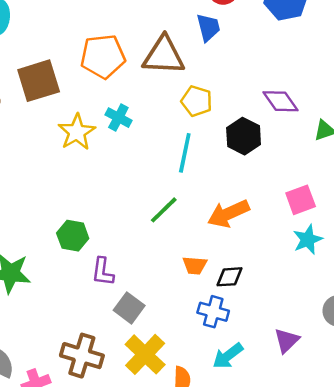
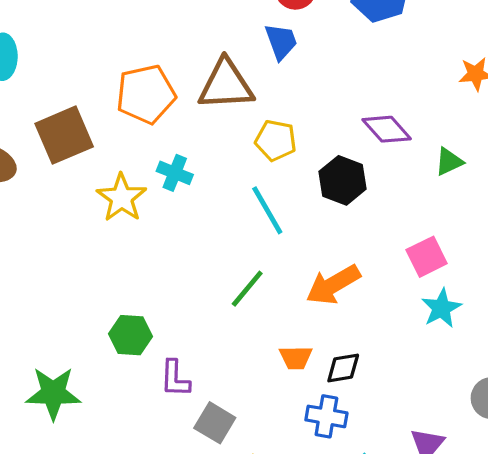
cyan line: (185, 153) -> (267, 210), turned -36

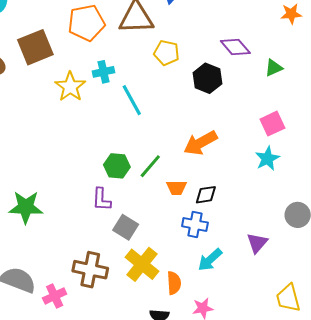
cyan cross: (175, 173) -> (103, 72), turned -35
cyan line: (267, 210) -> (132, 100), moved
pink square: (427, 257) -> (272, 124), moved
green line: (247, 289) -> (150, 166), moved
green hexagon: (131, 335) -> (117, 166), moved

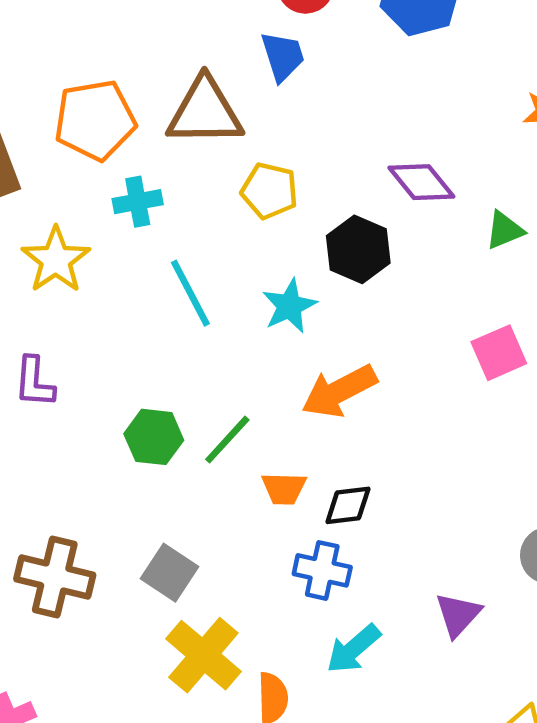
cyan cross: (103, 72) -> (138, 202), moved
cyan star: (267, 159) -> (289, 306), moved
purple L-shape: (101, 199) -> (34, 382), moved
brown cross: (90, 270) -> (55, 577), moved

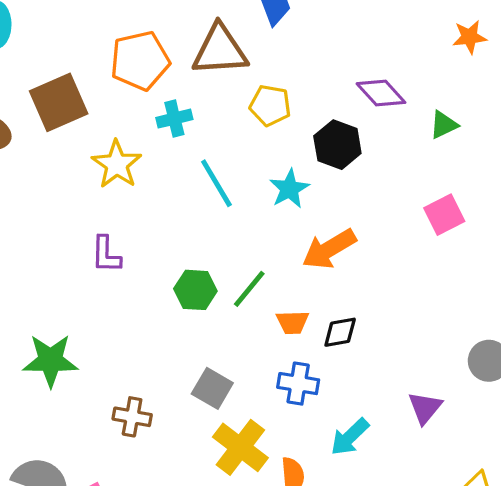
blue cross: (322, 570) -> (298, 384), moved
brown cross: (55, 577) -> (132, 417), moved, size x0.7

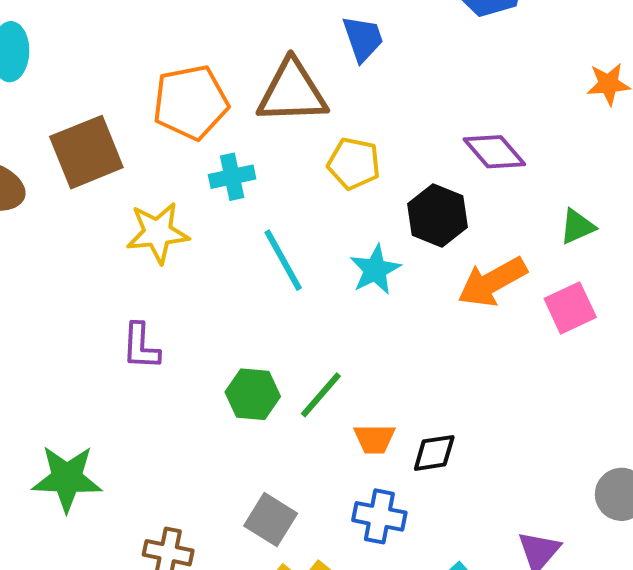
green triangle: (444, 125) -> (577, 227), moved
yellow star: (117, 164) -> (158, 233), turned 30
orange arrow: (329, 249) -> (492, 282), moved

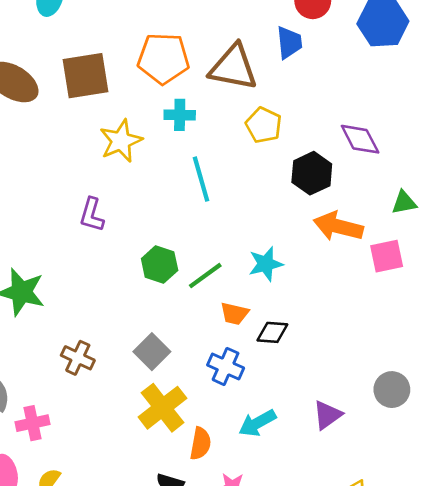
yellow star: (158, 233) -> (121, 141), turned -30
cyan star: (375, 270) -> (266, 264), moved
orange arrow: (492, 282) -> (338, 226), turned 30

